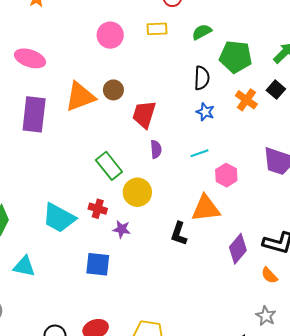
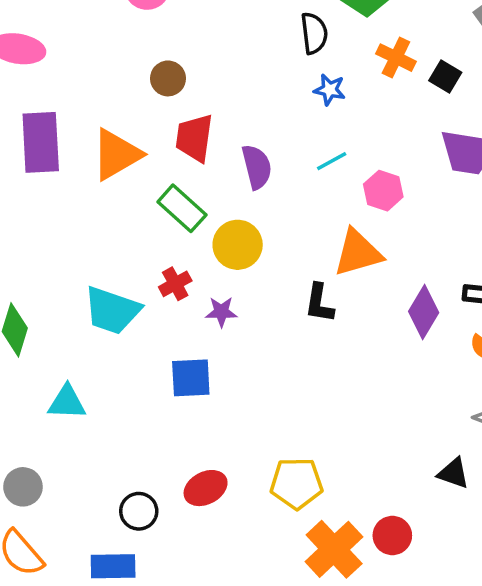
black square: (276, 90) -> (445, 76), moved
orange triangle: (80, 97) -> (117, 154), moved
red trapezoid: (144, 114) -> (194, 138), moved
purple semicircle: (156, 149) -> (257, 167), size x1.4
red cross: (98, 209) -> (175, 284), turned -36

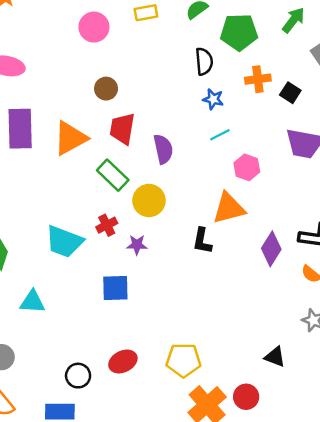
orange cross: (396, 58) -> (258, 79), turned -35
cyan line: (332, 161) -> (220, 135), moved
black triangle: (454, 473) -> (275, 357), moved

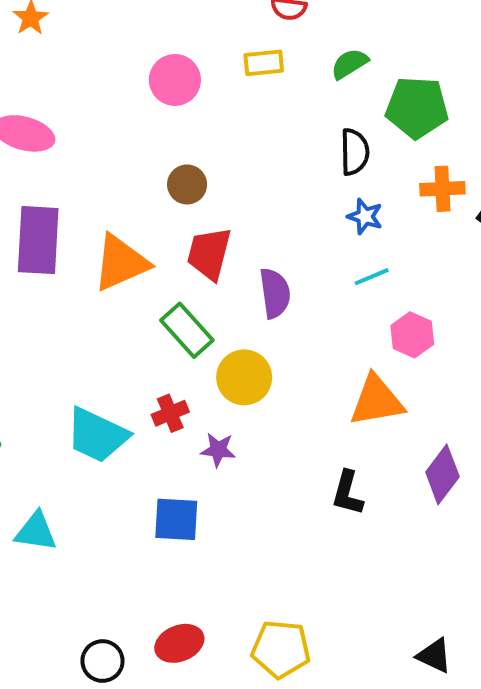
black L-shape: (202, 241) -> (348, 493), moved

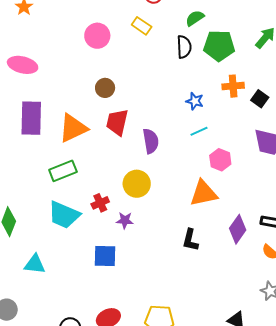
yellow rectangle: (264, 63) -> (142, 26), turned 42
green semicircle: (350, 64) -> (195, 18), moved
black semicircle: (355, 152) -> (184, 47), moved
green rectangle: (187, 330) -> (63, 171), moved, turned -68

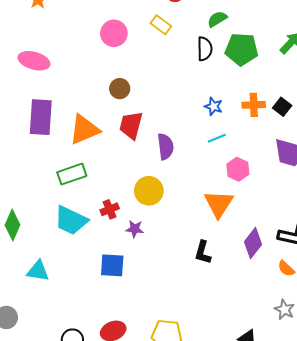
orange cross: (233, 86) -> (254, 105), moved
orange triangle: (203, 193) -> (219, 204), turned -48

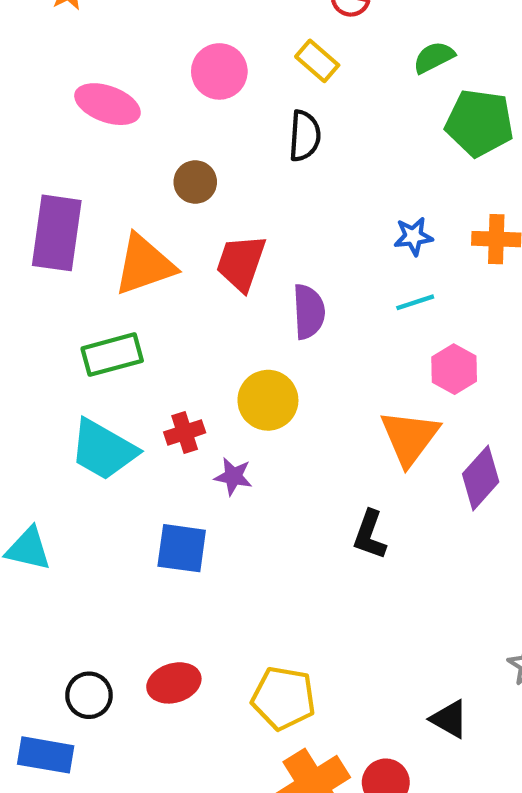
black semicircle: (205, 49) -> (305, 136), moved
pink ellipse: (34, 61) -> (107, 104), moved
brown circle: (120, 89) -> (195, 182), moved
blue star: (214, 106) -> (413, 236), turned -30
purple diamond: (253, 243) -> (481, 478), moved

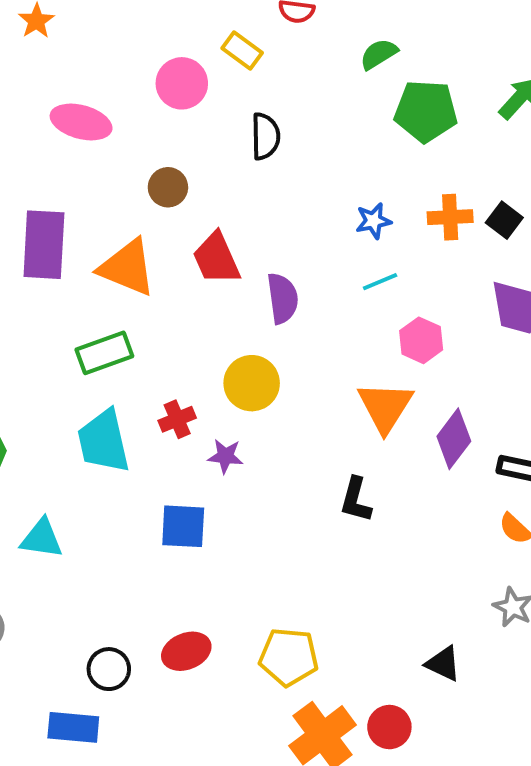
yellow rectangle: (317, 61) -> (242, 50), moved
red trapezoid: (241, 263) -> (216, 258), turned -38
orange triangle: (144, 265) -> (127, 267), turned 46
cyan trapezoid: (103, 450) -> (103, 441), turned 52

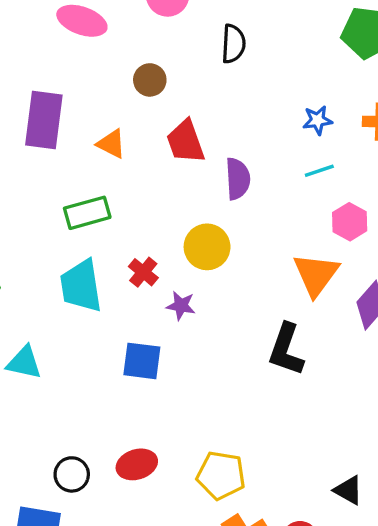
orange triangle: (127, 267) -> (111, 144), size x0.6
red cross: (177, 419) -> (143, 272), turned -32
black L-shape: (356, 500) -> (286, 349), size x1.4

